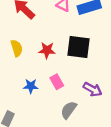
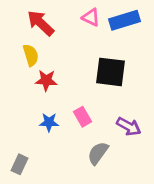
yellow semicircle: (17, 48) -> (31, 55), moved
red star: (47, 50) -> (46, 80), moved

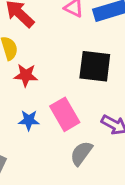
pink rectangle: (83, 117) -> (65, 114), size x1.5

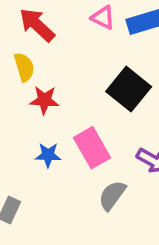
black square: (95, 66) -> (129, 89), turned 32

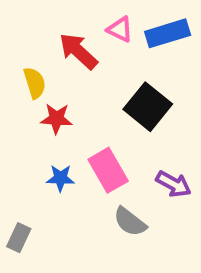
red arrow: (37, 25) -> (78, 51), moved
gray semicircle: (112, 195) -> (130, 222), turned -88

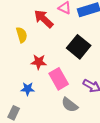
red star: (56, 119) -> (39, 62), moved
blue star: (60, 178) -> (28, 89), moved

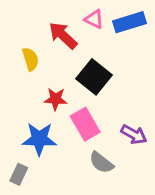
black square: (79, 47) -> (94, 77), moved
blue star: (28, 89) -> (39, 139), size x1.6

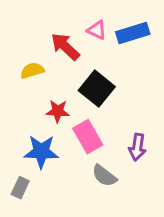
yellow semicircle: (30, 59) -> (32, 71), turned -90
purple arrow: (134, 134) -> (137, 147), turned 70

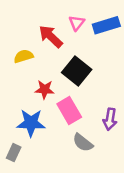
pink triangle: (97, 30) -> (77, 23), turned 42

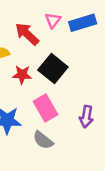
red star: (45, 90) -> (22, 75), moved
gray semicircle: (83, 143) -> (43, 140), moved

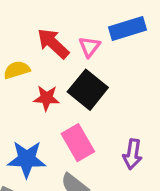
pink triangle: (53, 20) -> (89, 47), moved

